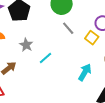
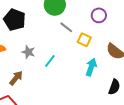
yellow square: (92, 38) -> (84, 40), moved

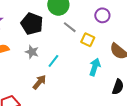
black pentagon: (15, 20) -> (32, 24), moved
brown arrow: (16, 78) -> (39, 82), moved

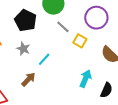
purple circle: (102, 15) -> (96, 18), size x1.5
cyan arrow: (95, 67) -> (86, 79), moved

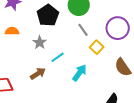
cyan arrow: (86, 79) -> (79, 73), moved

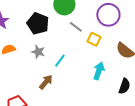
cyan arrow: (79, 73) -> (99, 71), moved

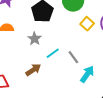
gray line: (76, 27) -> (73, 57), moved
yellow square: (94, 39) -> (87, 24), moved

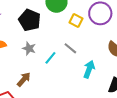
gray line: (73, 57) -> (70, 48), moved
brown arrow: (33, 70) -> (24, 79), moved

